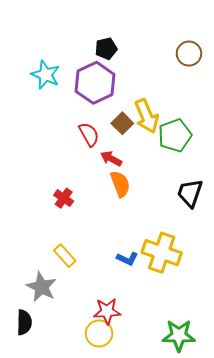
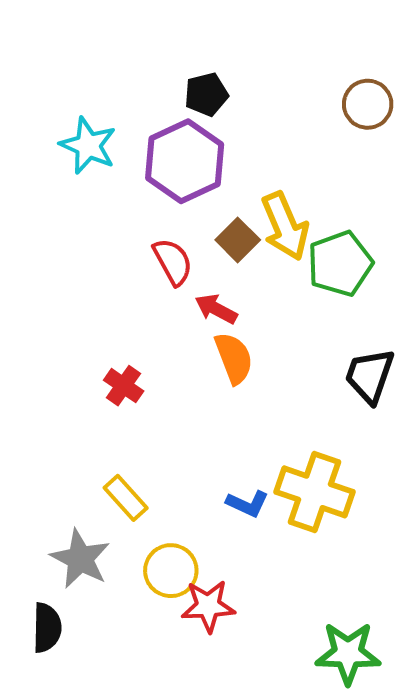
yellow circle: (99, 333) -> (171, 571), moved

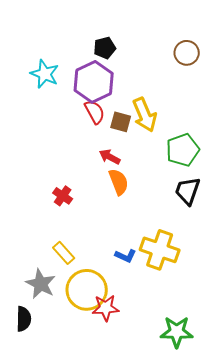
brown square: (238, 240) -> (121, 122), turned -30
red semicircle: (173, 262) -> (95, 112), moved
green pentagon: (340, 264) -> (183, 150), moved
yellow circle: (171, 571) -> (87, 290), size x1.5

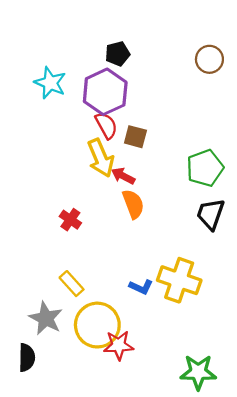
yellow arrow: (145, 115) -> (101, 158), moved

